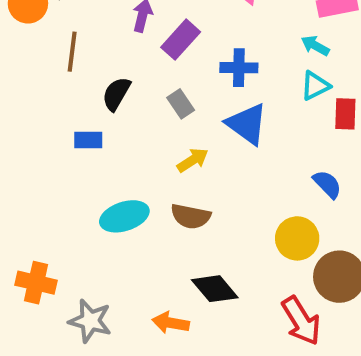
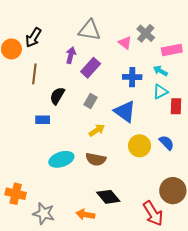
blue cross: (239, 68) -> (132, 77), moved
gray rectangle: (181, 104) -> (91, 101), turned 64
yellow circle: (297, 238) -> (140, 146), moved

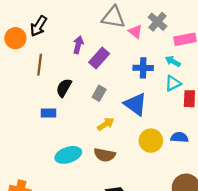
gray triangle: (90, 30) -> (113, 17), moved
blue semicircle: (167, 143) -> (179, 137), turned -42

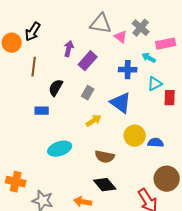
cyan arrow: (173, 61) -> (149, 58), moved
blue semicircle: (179, 137) -> (156, 143), moved
brown semicircle: (105, 155) -> (105, 157), moved

